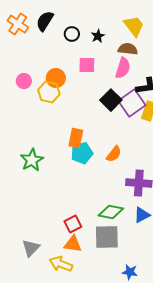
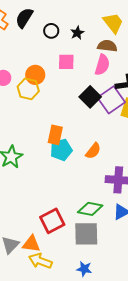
red square: (73, 224) -> (52, 221), size x1.4
orange triangle: (73, 244) -> (31, 244), moved
blue star: (130, 272) -> (84, 269), moved

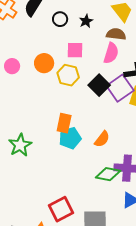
yellow hexagon: (28, 89) -> (68, 75), moved
green diamond: (90, 209) -> (108, 174), moved

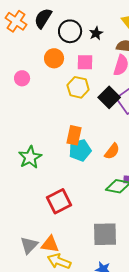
black circle: (60, 19) -> (70, 31), size x1.5
orange circle: (44, 63) -> (54, 58), moved
red square: (61, 209) -> (59, 201), moved

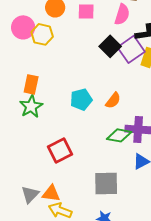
pink circle: (22, 78) -> (23, 27), size x1.5
yellow hexagon: (78, 87) -> (42, 34), moved
orange rectangle: (74, 135) -> (31, 84), moved

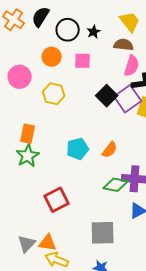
pink semicircle: (122, 14) -> (132, 66), moved
yellow hexagon: (42, 34) -> (54, 94), moved

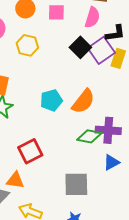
pink semicircle: (132, 66) -> (92, 17), moved
orange semicircle: (110, 150) -> (83, 101), size x1.5
orange triangle: (48, 243) -> (15, 180), moved

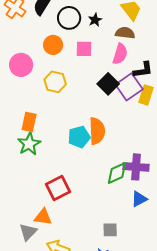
orange semicircle: (83, 101) -> (97, 131), moved, turned -40
green diamond: (89, 136) -> (117, 173), turned -35
gray square: (76, 184) -> (110, 230), moved, size x0.6

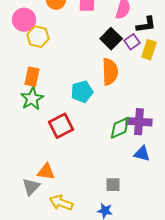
yellow hexagon: (55, 82) -> (38, 37), moved
purple square: (129, 87) -> (132, 42), size x0.6
orange semicircle: (97, 131) -> (110, 72), moved
red square: (58, 188) -> (61, 126), moved
blue triangle: (139, 199) -> (142, 154), turned 42

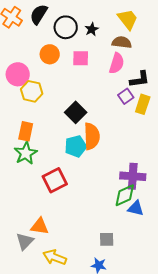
black square: (111, 39) -> (76, 112), moved
orange semicircle: (110, 72) -> (92, 136), moved
green diamond: (120, 128) -> (125, 195), moved

